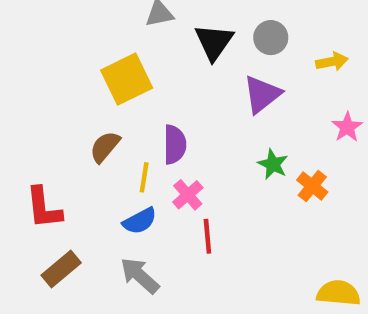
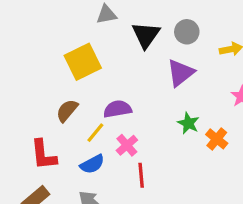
purple semicircle: (175, 145) -> (117, 109), turned -100
yellow line: (144, 177) -> (95, 133), turned 30
red L-shape: (44, 208) -> (43, 155), moved

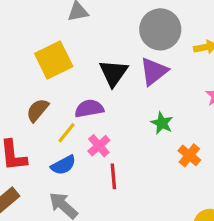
gray circle: (187, 32) -> (160, 29), size x1.6
black triangle: (146, 35) -> (113, 73), moved
orange cross: (217, 139) -> (189, 155), moved

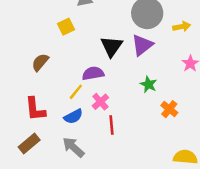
yellow square: (54, 60) -> (66, 27), moved, size x0.6
brown semicircle: (38, 110) -> (40, 62), moved

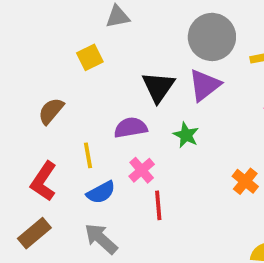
green star: (148, 84) -> (186, 135), moved
yellow line: (76, 92) -> (88, 155), moved, turned -49
red L-shape: (35, 109) -> (44, 181), turned 40

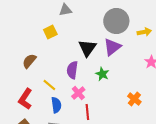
purple semicircle: (131, 128) -> (72, 70), turned -72
yellow line: (88, 155) -> (49, 85), turned -40
blue semicircle: (101, 192) -> (56, 105), turned -70

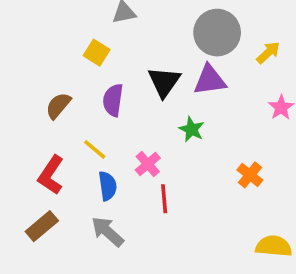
yellow square: (50, 32) -> (97, 53), turned -32
yellow arrow: (144, 32) -> (268, 53), turned -32
purple triangle: (112, 47) -> (210, 80), turned 30
purple semicircle: (72, 70) -> (113, 100), moved

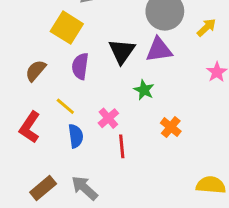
yellow square: (97, 53) -> (67, 28), size x1.5
orange cross: (250, 175) -> (171, 127), moved
brown rectangle: (42, 226) -> (43, 188), moved
gray arrow: (108, 232) -> (85, 188), moved

